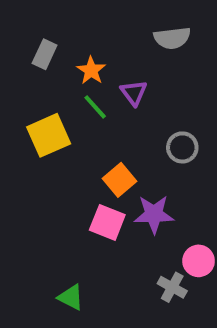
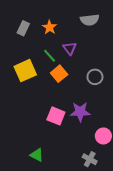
orange star: (91, 70) -> (50, 27), moved
orange square: (120, 180) -> (59, 74), moved
gray cross: (172, 287) -> (90, 159), moved

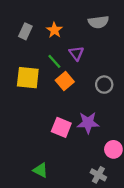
yellow square: (25, 71) -> (28, 78), turned 30

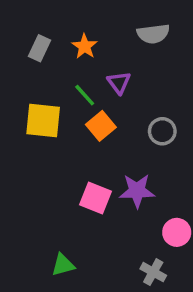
green triangle: (40, 170) -> (63, 265), turned -42

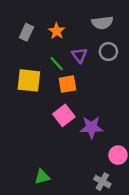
orange square: (101, 126) -> (67, 84), turned 30
gray circle: (162, 131) -> (108, 52), moved
pink square: (95, 198) -> (64, 115), moved, turned 30

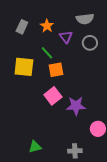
purple triangle: (79, 55) -> (66, 37), moved
gray cross: (102, 182) -> (75, 151), moved, turned -32

